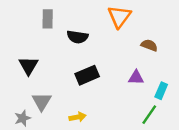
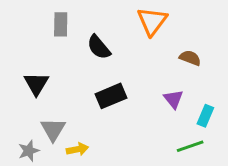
black semicircle: (78, 37) -> (99, 47), turned 42
purple triangle: (136, 78) -> (173, 99), turned 49
green line: (149, 115) -> (190, 146), turned 36
yellow arrow: (78, 117) -> (77, 149), moved

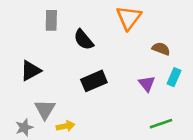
black triangle: (36, 84) -> (31, 71), turned 30
cyan rectangle: (205, 116) -> (174, 77), moved

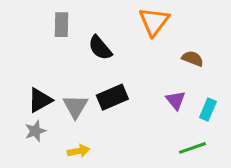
black triangle: (31, 71) -> (40, 100), moved
cyan rectangle: (174, 77) -> (208, 109), moved
gray triangle: (45, 109) -> (75, 106), moved
gray star: (24, 127) -> (35, 131), moved

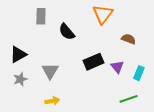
black rectangle: (112, 97) -> (93, 62), moved
black triangle: (40, 100) -> (18, 54), moved
gray star: (35, 131) -> (20, 79), moved

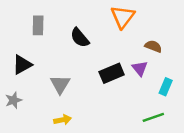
gray rectangle: (41, 16) -> (38, 25), moved
purple triangle: (117, 67) -> (140, 68), moved
gray star: (20, 79) -> (13, 100), moved

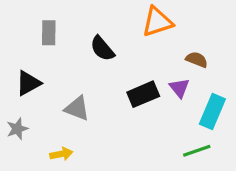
orange triangle: (123, 17) -> (157, 22), turned 35
gray triangle: (60, 84) -> (77, 108), turned -40
cyan rectangle: (166, 87) -> (212, 111), size x1.5
yellow arrow: (63, 120) -> (61, 154), moved

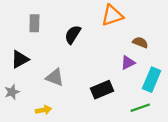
black semicircle: (102, 49) -> (73, 35), turned 72
purple triangle: (179, 88) -> (128, 63), turned 42
black rectangle: (143, 94) -> (102, 90), moved

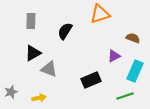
brown semicircle: (140, 42) -> (133, 38), moved
black triangle: (20, 59) -> (33, 53), moved
gray star: (12, 92) -> (11, 92), moved

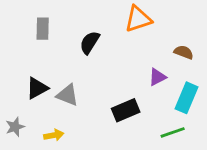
black triangle: (33, 53) -> (37, 88), moved

